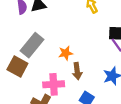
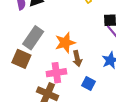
orange star: (66, 53) -> (65, 43), size x1.5

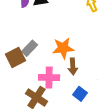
gray rectangle: (33, 38) -> (30, 48), moved, size x0.7
brown square: (21, 59) -> (15, 57), turned 30

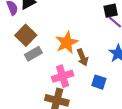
gray rectangle: (30, 48) -> (33, 54), turned 35
brown square: (15, 57) -> (26, 35), moved

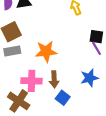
brown arrow: (82, 57) -> (54, 79), moved

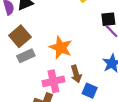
orange star: (46, 51) -> (61, 47), turned -30

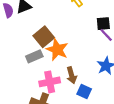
brown square: (20, 36) -> (44, 37), moved
gray rectangle: (26, 56) -> (34, 56), moved

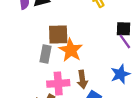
brown square: (44, 37) -> (58, 34), turned 30
gray rectangle: (34, 56) -> (45, 54), turned -63

